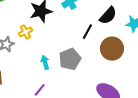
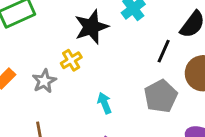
gray pentagon: (70, 59) -> (161, 96), moved

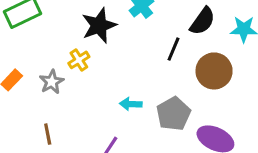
gray pentagon: (161, 96) -> (173, 114), moved
cyan arrow: (105, 103) -> (131, 104), moved, turned -65

